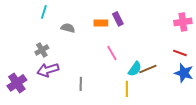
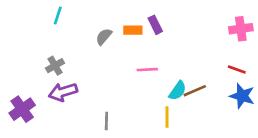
gray semicircle: (68, 28) -> (104, 37), moved, turned -64
pink line: (112, 53) -> (147, 70), turned -63
gray line: (81, 84) -> (106, 121), moved

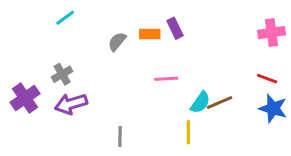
cyan line: (58, 16) -> (65, 18), turned 36
purple cross: (22, 109) -> (25, 98), moved

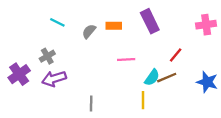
cyan line: (65, 18) -> (57, 22), moved, turned 63
purple rectangle: (175, 28) -> (150, 21), moved, size x1.5
red line: (267, 79) -> (176, 55), moved, turned -70

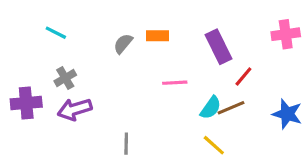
purple rectangle: (150, 21) -> (218, 47), moved
cyan line: (57, 22) -> (56, 33), moved
purple cross: (19, 74) -> (26, 103), turned 30
yellow line: (143, 100) -> (214, 145), moved, turned -48

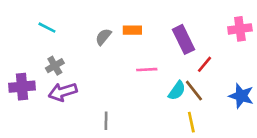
brown line: (231, 108) -> (194, 91), turned 75
yellow line: (214, 145) -> (191, 122), moved, turned 36

